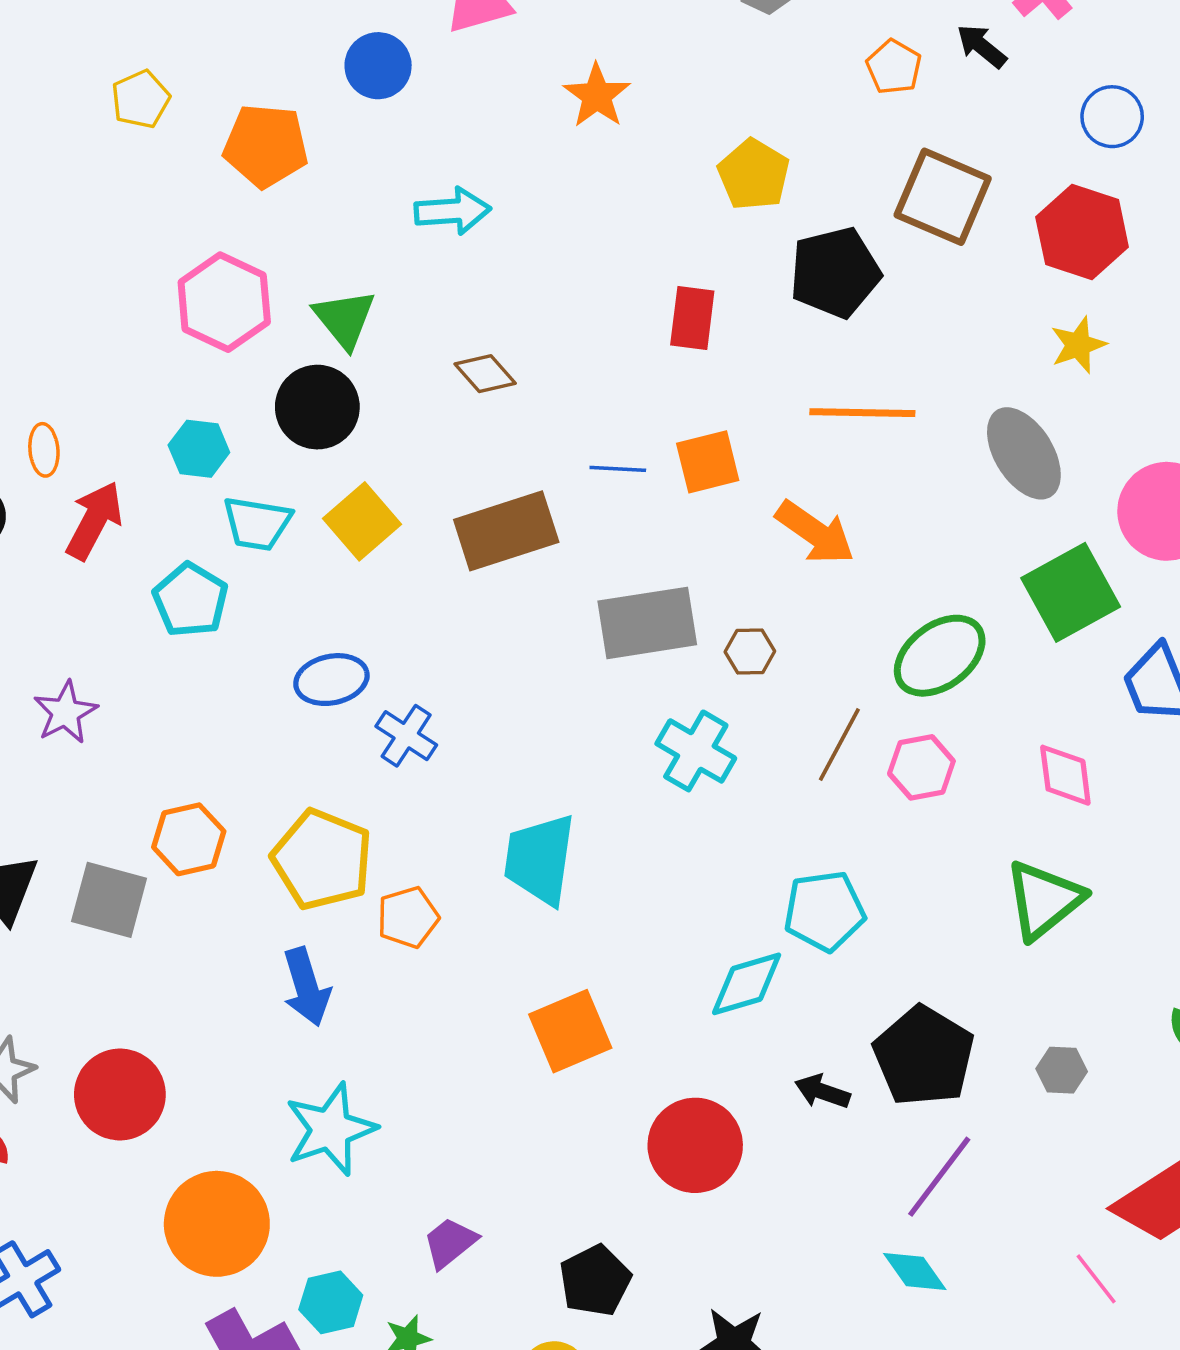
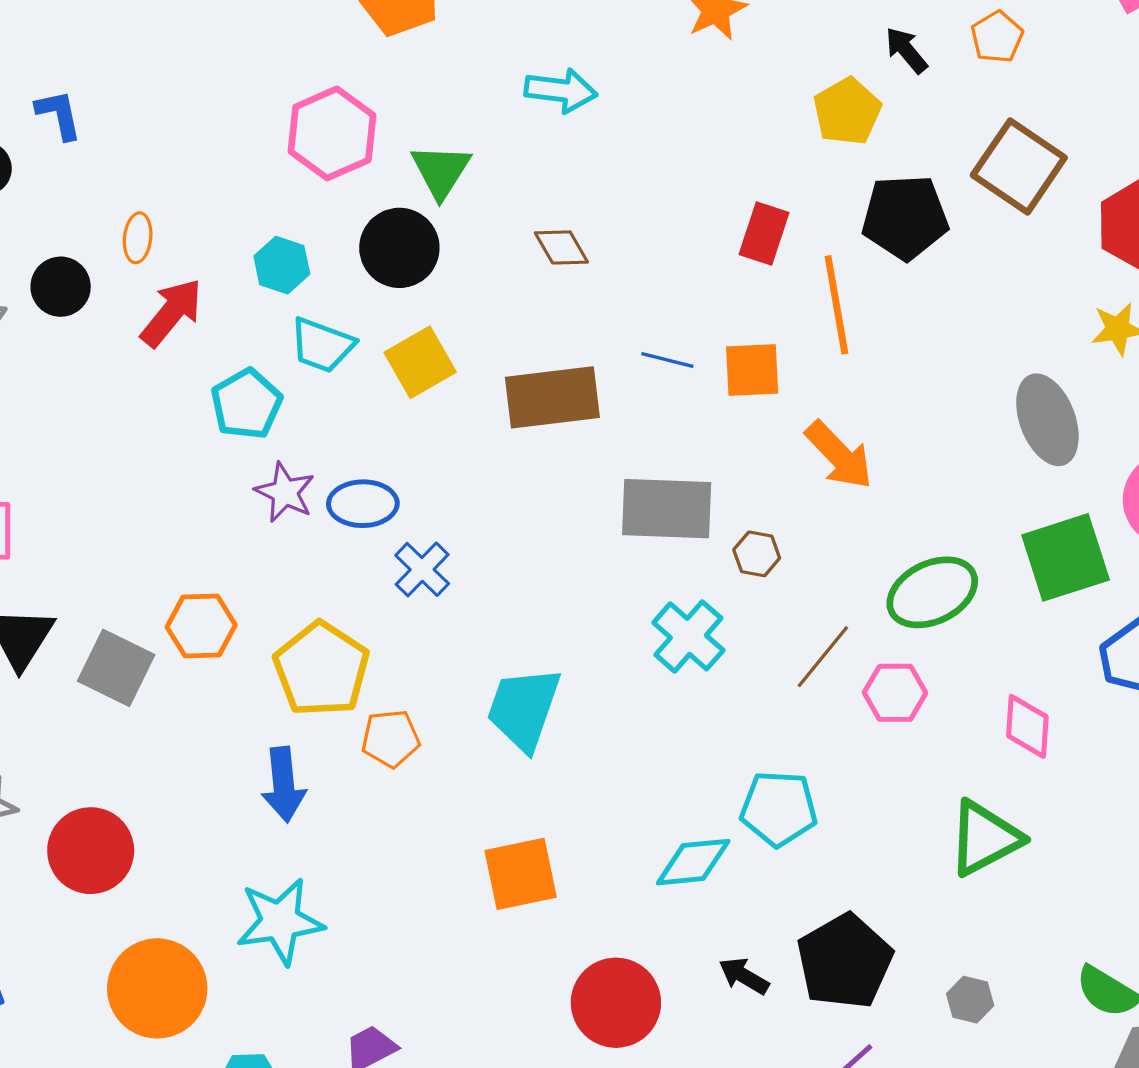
black arrow: (982, 46) -> (906, 50), moved
orange line: (862, 413) -> (836, 305), moved, turned 68
purple star: (65, 712) -> (285, 492), moved, turned -30

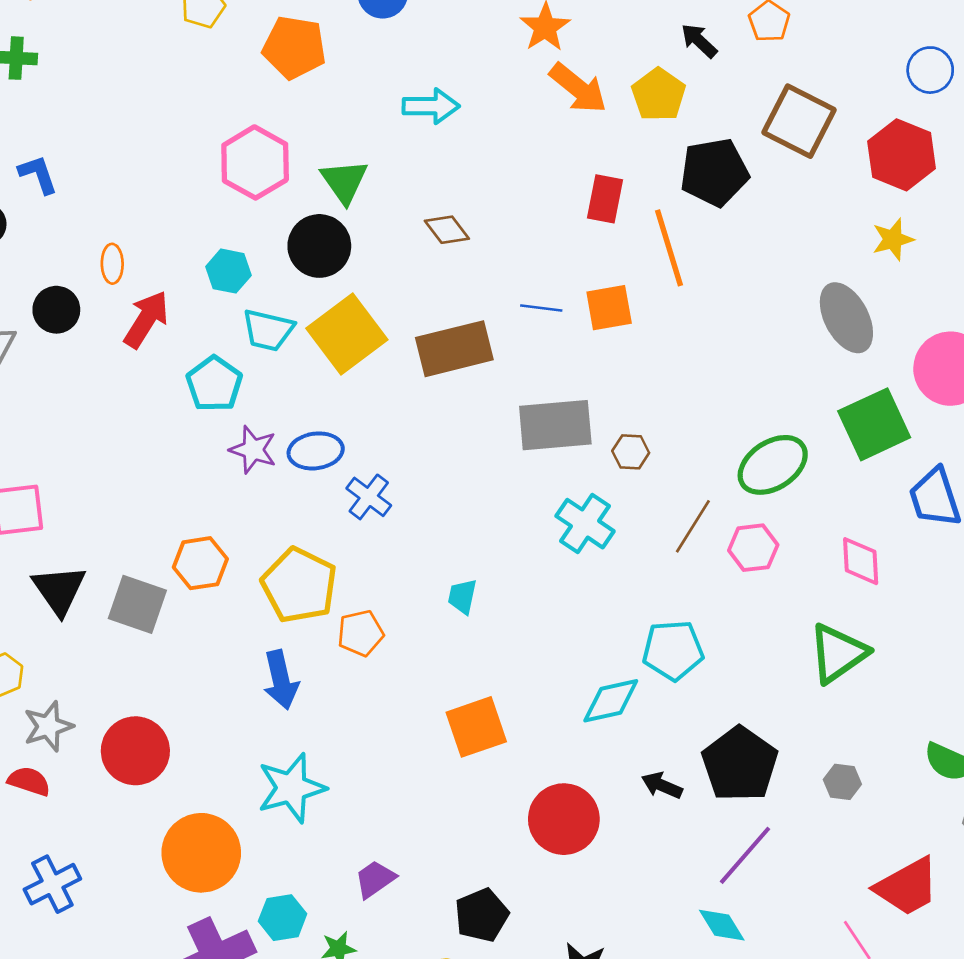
yellow square: (420, 362) -> (347, 334), size x1.4
orange arrow: (839, 455) -> (578, 88), moved
cyan trapezoid: (524, 709) -> (462, 597), size x0.5

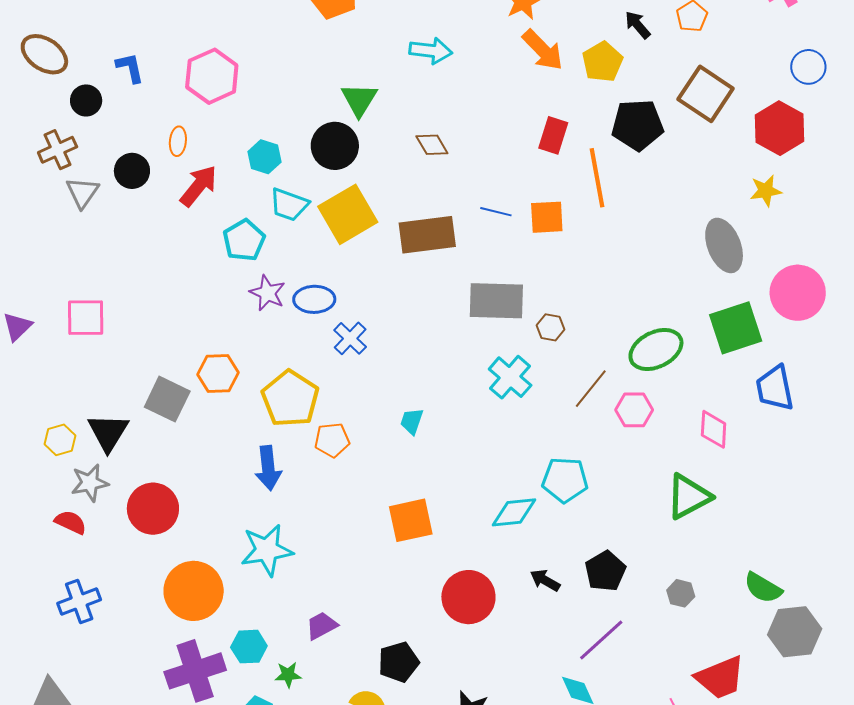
pink hexagon: (255, 162) -> (212, 76), moved
black triangle: (59, 590) -> (108, 432), moved
black pentagon: (740, 764) -> (605, 571), size x0.7

